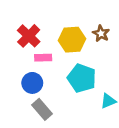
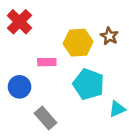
red cross: (29, 36) -> (19, 22), moved
blue circle: (32, 83) -> (19, 87), moved

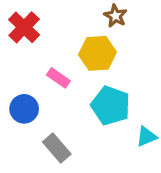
brown star: (109, 36) -> (115, 16), moved
pink rectangle: (47, 62) -> (58, 78), turned 36

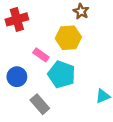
red cross: (24, 27) -> (17, 19), turned 30
cyan pentagon: (111, 106) -> (62, 74), moved

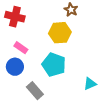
red cross: (17, 19) -> (15, 17), turned 30
pink rectangle: (41, 55) -> (21, 48), moved

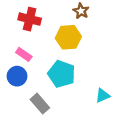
red cross: (15, 17) -> (30, 19), moved

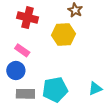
cyan pentagon: (62, 74) -> (55, 90), moved, turned -30
gray rectangle: (40, 104) -> (25, 94), moved, turned -48

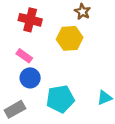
blue circle: (16, 71) -> (30, 78), moved
gray rectangle: (25, 94) -> (15, 109), moved, turned -30

